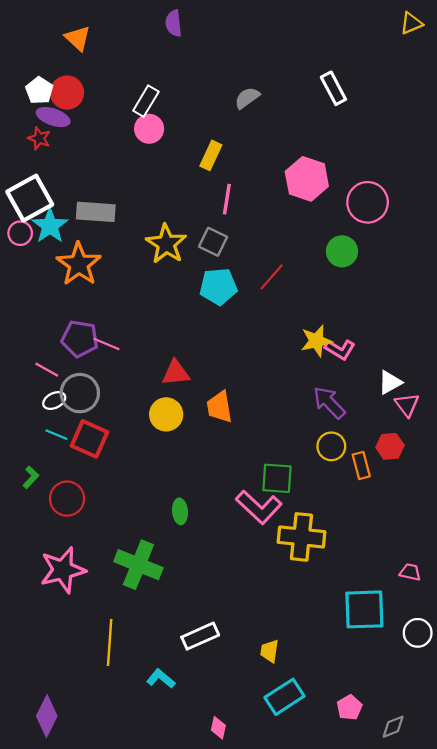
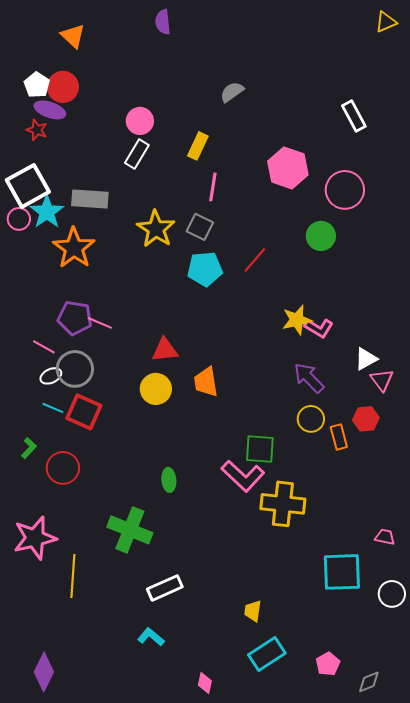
white rectangle: (333, 88) -> (354, 116), moved
white rectangle: (146, 101) -> (137, 154), moved
pink star: (63, 570) -> (35, 538), moved
white rectangle: (200, 636) -> (165, 588), moved
yellow line: (110, 642) -> (73, 576), moved

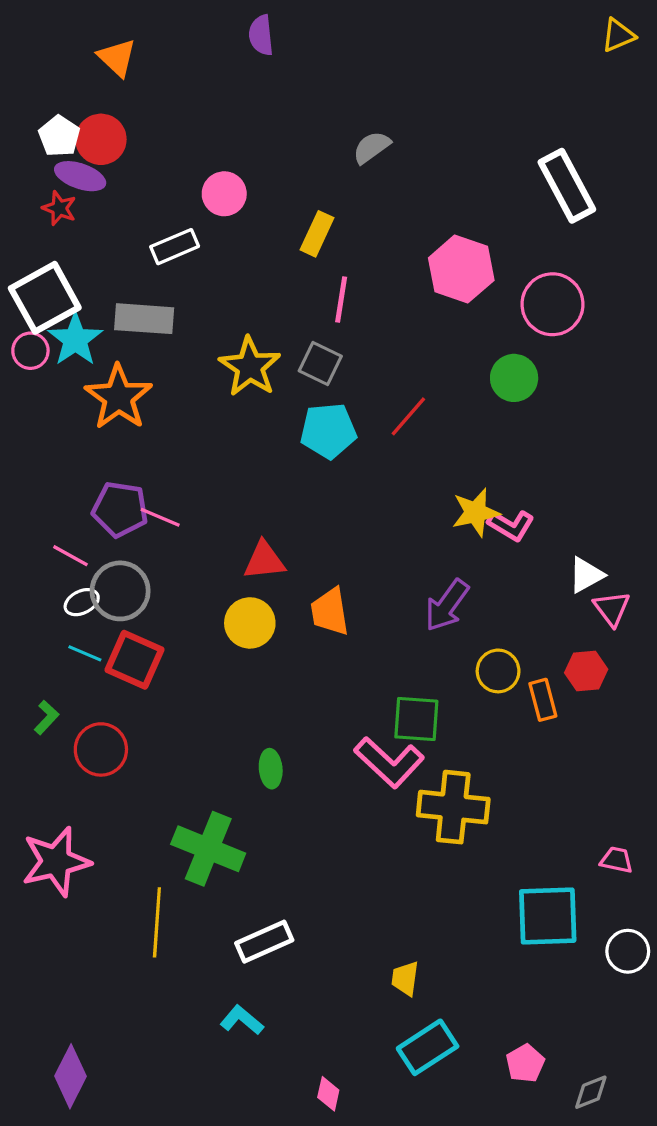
white rectangle: (354, 116) -> (567, 186), size x1.4
white rectangle: (137, 154) -> (175, 247), moved, turned 36
purple arrow: (309, 378) -> (447, 605), moved, turned -100
yellow line: (73, 576) -> (157, 922), moved

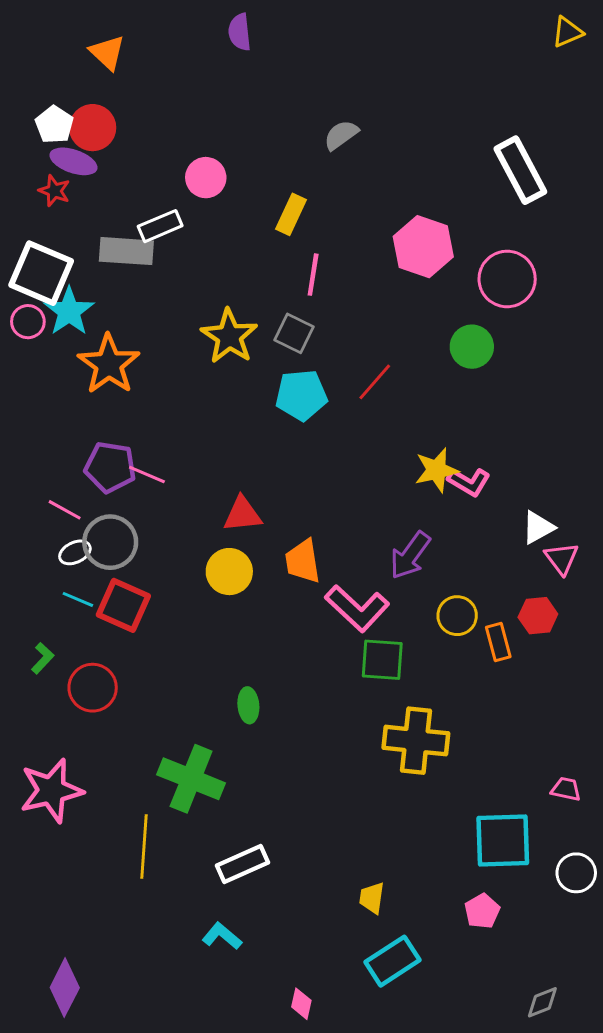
white square: (45, 298) -> (41, 273), turned -38
gray rectangle: (144, 319) -> (126, 251), moved
pink L-shape: (389, 762) -> (357, 608), moved
pink pentagon: (525, 1063) -> (482, 911), moved

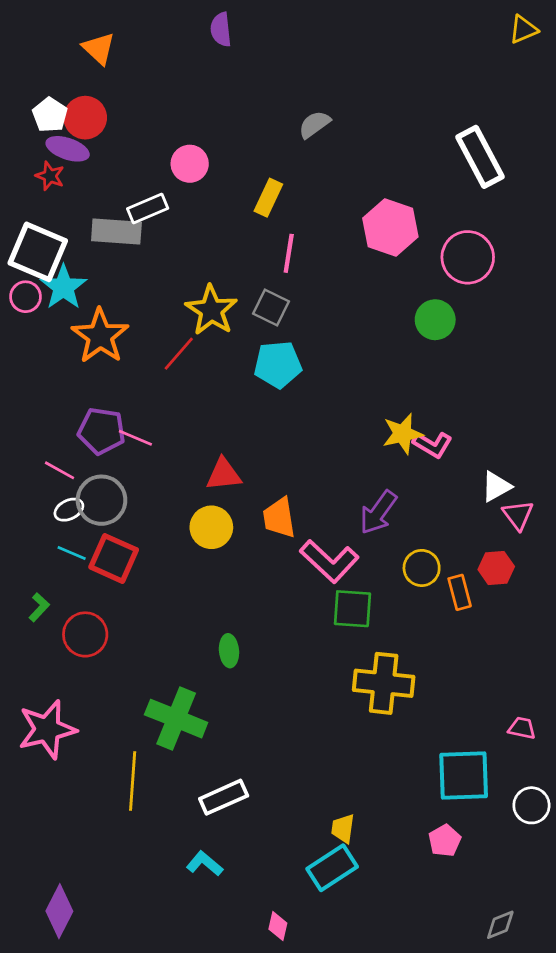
red line: (375, 382) -> (179, 354), moved
cyan rectangle: (392, 961) -> (332, 868), moved

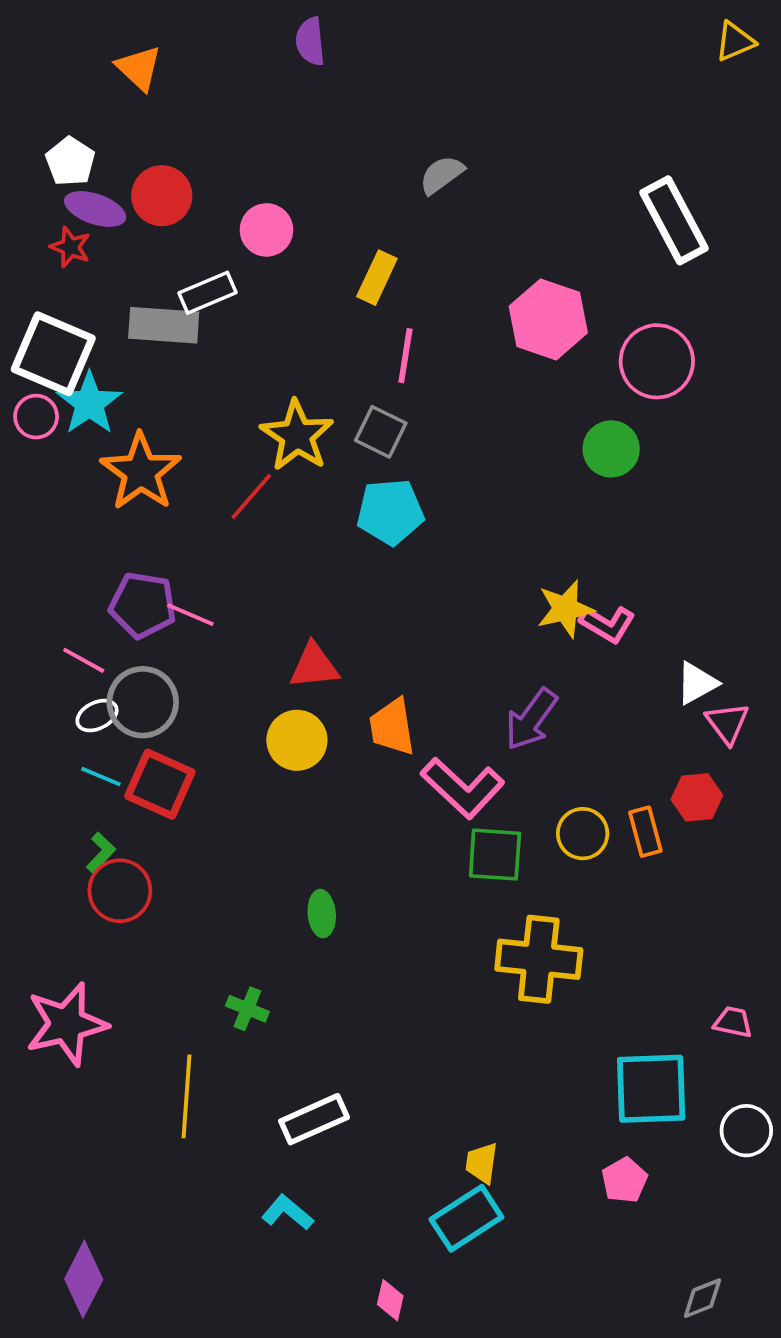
red circle: (85, 118) -> (162, 196), moved
yellow circle: (422, 568) -> (583, 834), moved
green L-shape: (39, 607) -> (101, 853), moved
green cross: (176, 719) -> (247, 1009), size x0.5

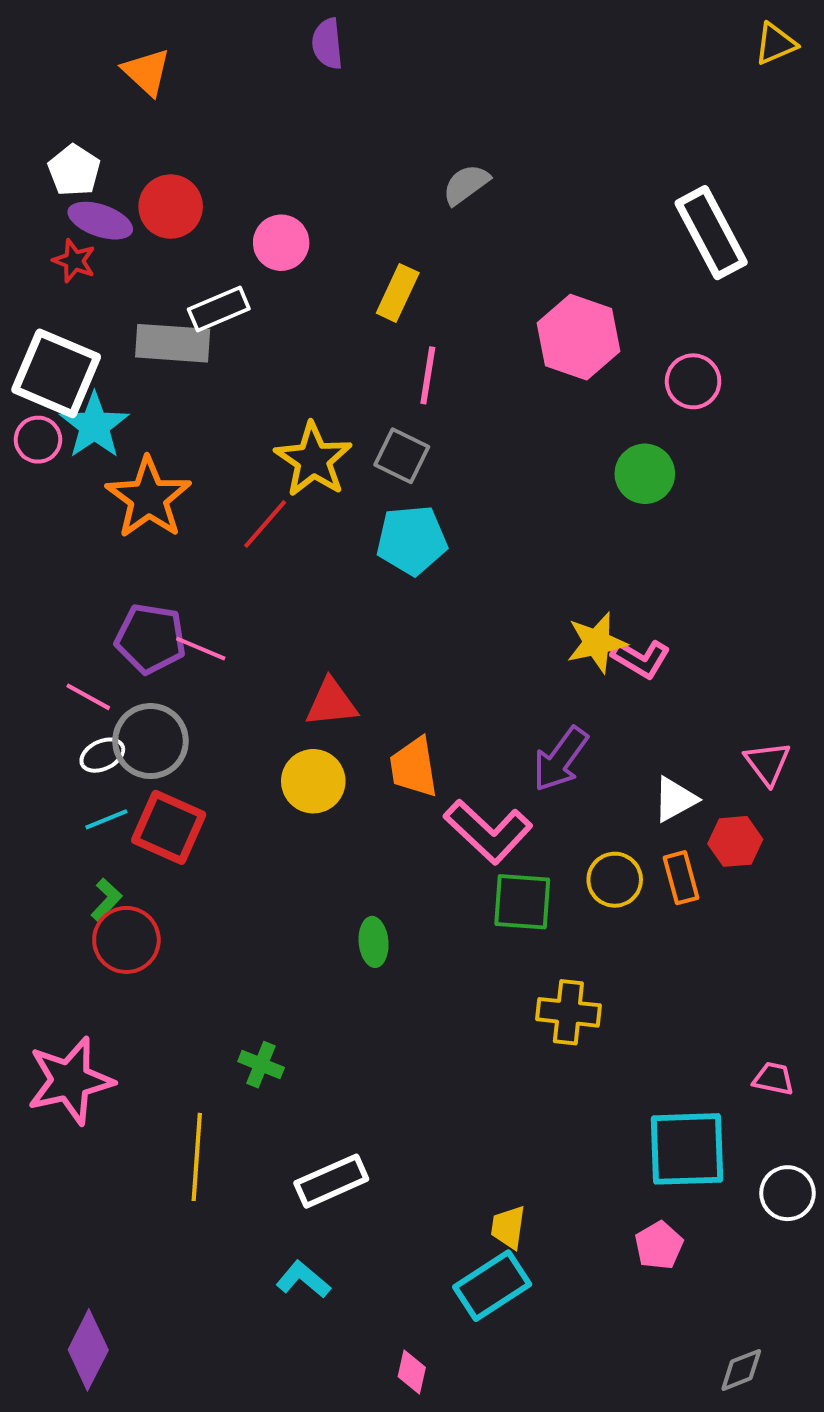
pink circle: (657, 361) -> (693, 381), size x0.7
white triangle: (697, 683) -> (675, 799), moved
cyan line: (101, 776) -> (106, 819), turned -45
green ellipse: (322, 914) -> (374, 942), moved
yellow cross: (539, 959) -> (568, 1012), size x0.7

